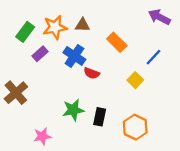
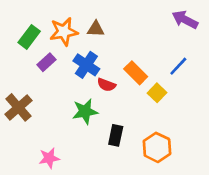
orange rectangle: (117, 42) -> (136, 73), moved
green star: (73, 110) -> (85, 111), moved

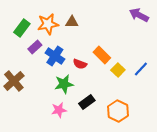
blue cross: (86, 65) -> (55, 56), moved
blue line: (178, 66) -> (141, 69), moved
black rectangle: (116, 135) -> (87, 102), turned 42
pink star: (49, 158) -> (59, 110), moved

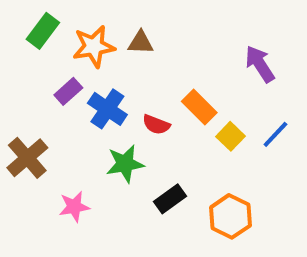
purple arrow: (139, 15) -> (260, 64), moved, turned 30
green rectangle: (22, 28) -> (43, 31), moved
pink star: (59, 110) -> (74, 207), moved

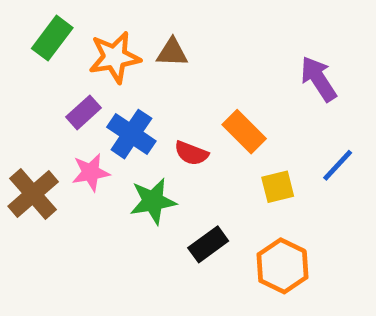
yellow square: (230, 136) -> (278, 187), moved, turned 32
pink star: (74, 207) -> (91, 172), moved

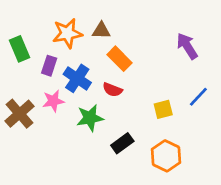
green rectangle: (52, 38) -> (19, 49), moved, turned -60
purple rectangle: (83, 112) -> (49, 66), turned -30
orange rectangle: (244, 132) -> (120, 59), moved

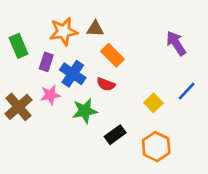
yellow square: (163, 109) -> (154, 103), turned -30

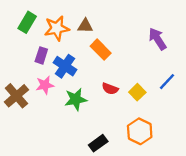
green rectangle: (18, 46) -> (27, 22), moved, turned 54
red semicircle: (106, 84) -> (110, 89), moved
black rectangle: (115, 135) -> (98, 143), moved

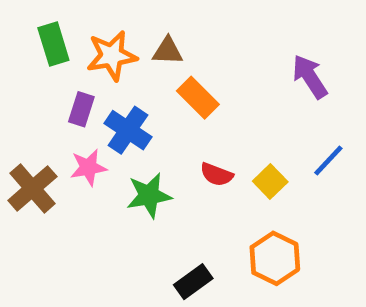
green rectangle: (27, 22) -> (53, 44), turned -48

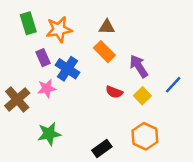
brown triangle: (168, 51) -> (107, 27), moved
purple arrow: (310, 77) -> (139, 66), moved
purple rectangle: (81, 109) -> (43, 58), turned -42
green star: (149, 195) -> (49, 134), moved

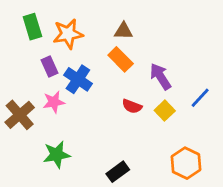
orange hexagon: (145, 136) -> (186, 163), moved

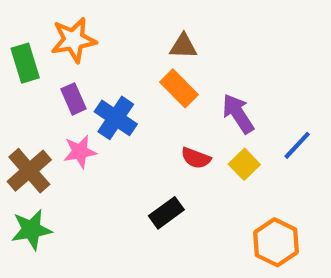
green rectangle: (32, 27) -> (25, 63), moved
orange star: (68, 34) -> (74, 40), moved
green star: (57, 155) -> (31, 230), moved
black rectangle: (118, 172) -> (166, 213), moved

